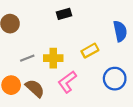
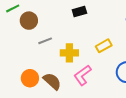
gray line: (27, 58) -> (45, 41), moved

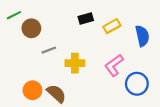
yellow rectangle: (104, 46) -> (112, 26), moved
pink L-shape: (82, 75) -> (114, 65), moved

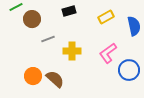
black rectangle: (86, 18) -> (69, 11), moved

